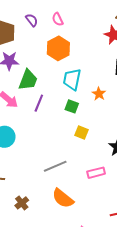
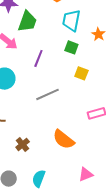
purple line: (39, 103) -> (38, 58), moved
gray line: (55, 166) -> (47, 94), moved

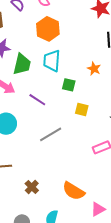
cyan trapezoid: (71, 20) -> (52, 61), moved
purple line: (38, 58) -> (37, 100), turned -72
orange semicircle: (64, 139) -> (74, 191), moved

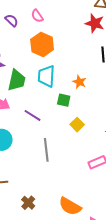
orange star: (94, 69) -> (79, 82), moved
yellow square: (82, 109) -> (77, 125), turned 32
gray line: (51, 134) -> (46, 150), turned -65

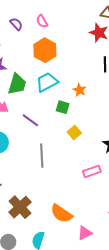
cyan trapezoid: (46, 76) -> (47, 82), turned 55
brown cross: (28, 203) -> (20, 207), size x1.6

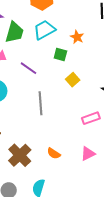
orange semicircle: (61, 213) -> (54, 153), moved, size x0.6
pink triangle: (85, 233) -> (88, 154), moved

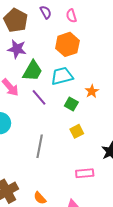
purple line: (28, 68) -> (39, 97), moved

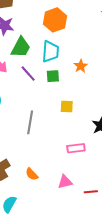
cyan trapezoid: (62, 76) -> (50, 52), turned 110
green square: (71, 104) -> (53, 76), moved, turned -32
yellow square: (77, 131) -> (67, 106), turned 32

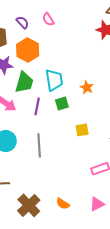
orange hexagon: (55, 20) -> (28, 50), moved
purple line: (28, 74) -> (37, 106), turned 66
gray line: (30, 122) -> (39, 145), moved

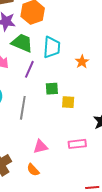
green trapezoid: (24, 82) -> (22, 43), turned -95
green square: (62, 103) -> (52, 89), moved
pink triangle: (97, 204) -> (40, 147), moved

